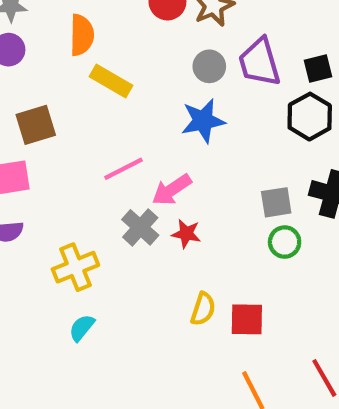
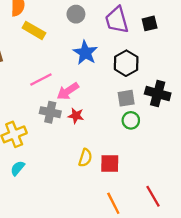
gray circle: (209, 66) -> (76, 14), moved
black hexagon: (310, 117) -> (126, 63), moved
blue star: (203, 121) -> (85, 53), turned -30
gray cross: (140, 227) -> (50, 112), turned -30

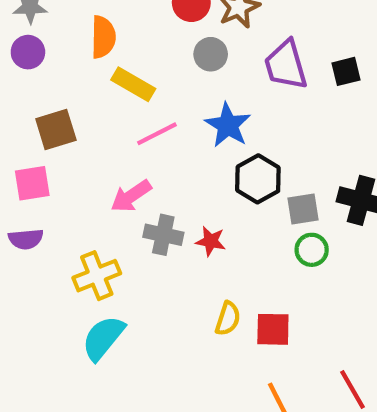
black hexagon: (126, 63) -> (258, 179), moved
pink line: (41, 80) -> (157, 134), moved
pink arrow: (68, 91) -> (131, 196), moved
cyan semicircle: (18, 168) -> (103, 338), size x1.6

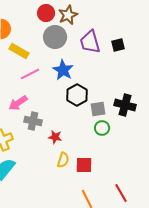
gray circle: (211, 54) -> (55, 37), size x1.5
red star: (211, 241) -> (55, 137), moved

